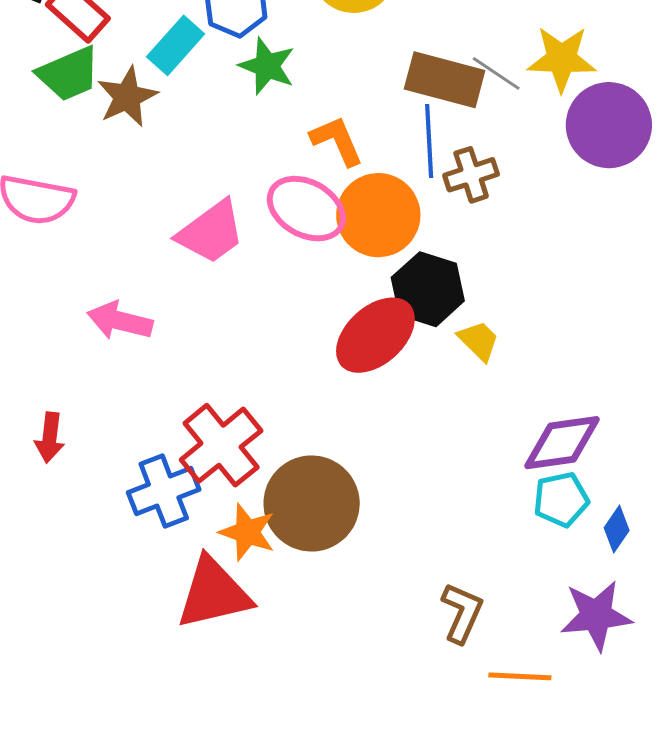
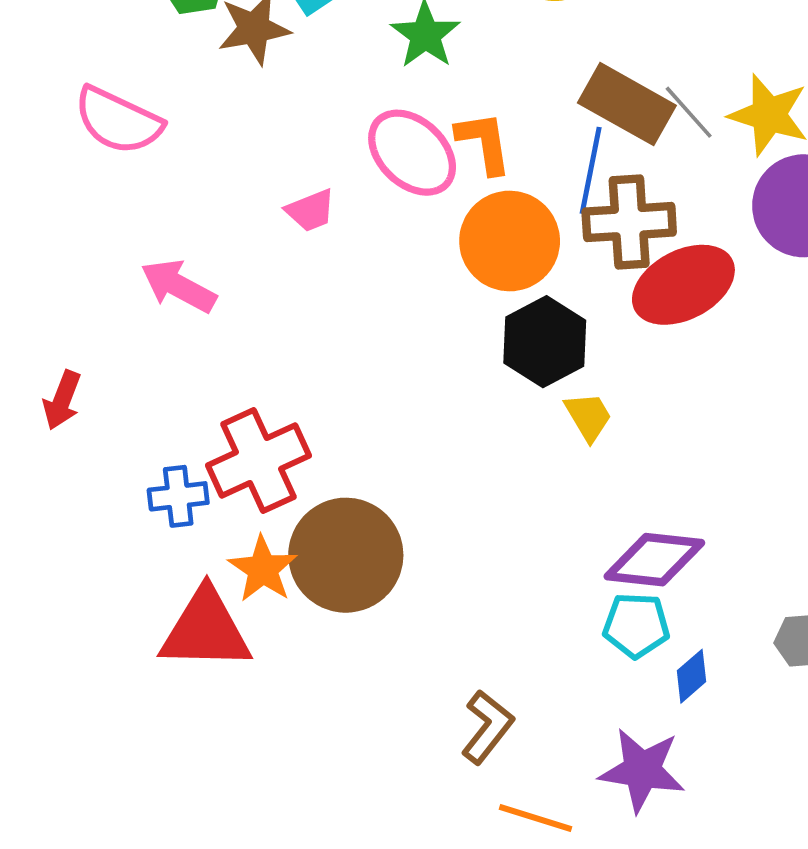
brown cross: (471, 175) -> (629, 222), size x1.4
pink ellipse: (306, 209) -> (412, 153), moved
pink trapezoid: (211, 232) -> (310, 211), size x0.6
red ellipse: (375, 335) -> (683, 285), moved
blue cross: (164, 491) -> (178, 496), size x0.7

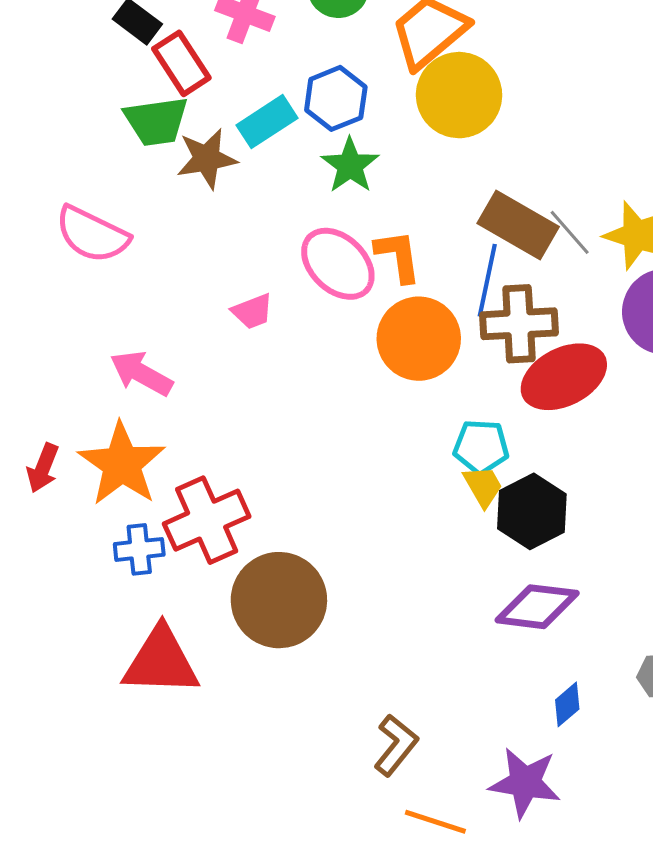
black hexagon: (545, 342) -> (532, 511), moved
orange star: (263, 569) -> (122, 464), moved, size x1.5
cyan pentagon: (636, 625) -> (481, 447), moved

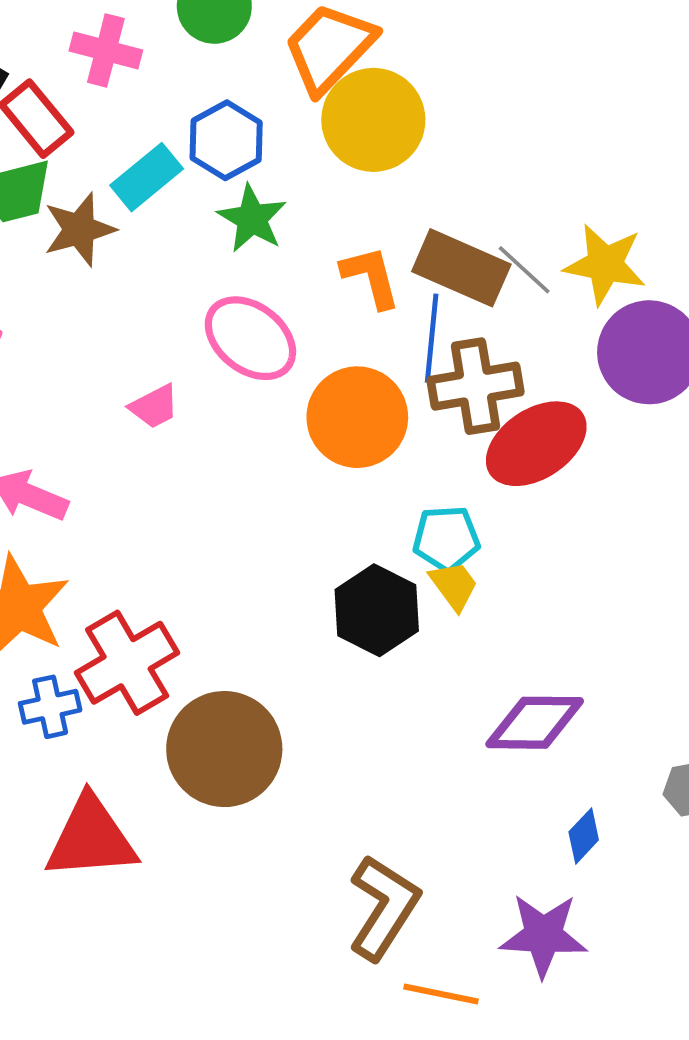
orange L-shape: (398, 256) -> (371, 277), moved
black hexagon: (532, 511) -> (377, 610), moved
brown L-shape: (396, 745) -> (384, 907), size x1.4

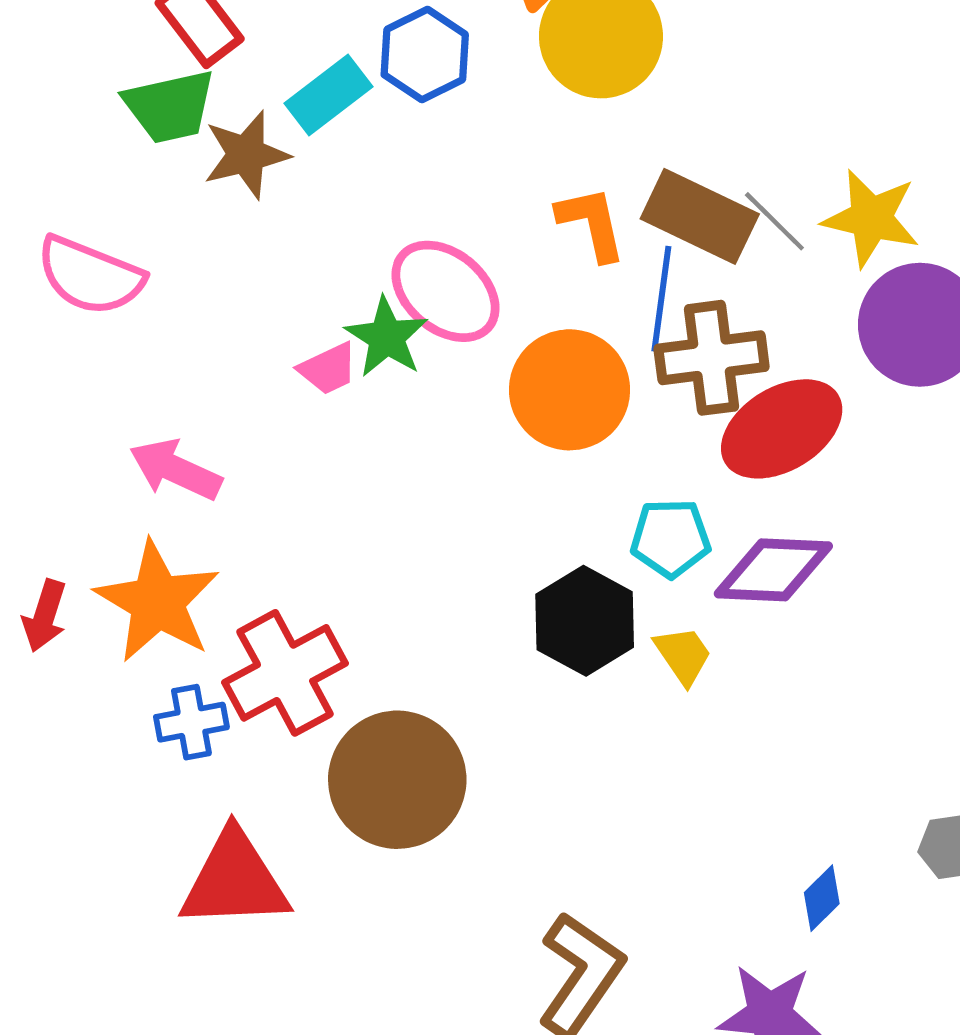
green star: (252, 219) -> (387, 337), moved
yellow trapezoid: (454, 586) -> (683, 655), moved
purple diamond: (535, 723) -> (773, 570), moved

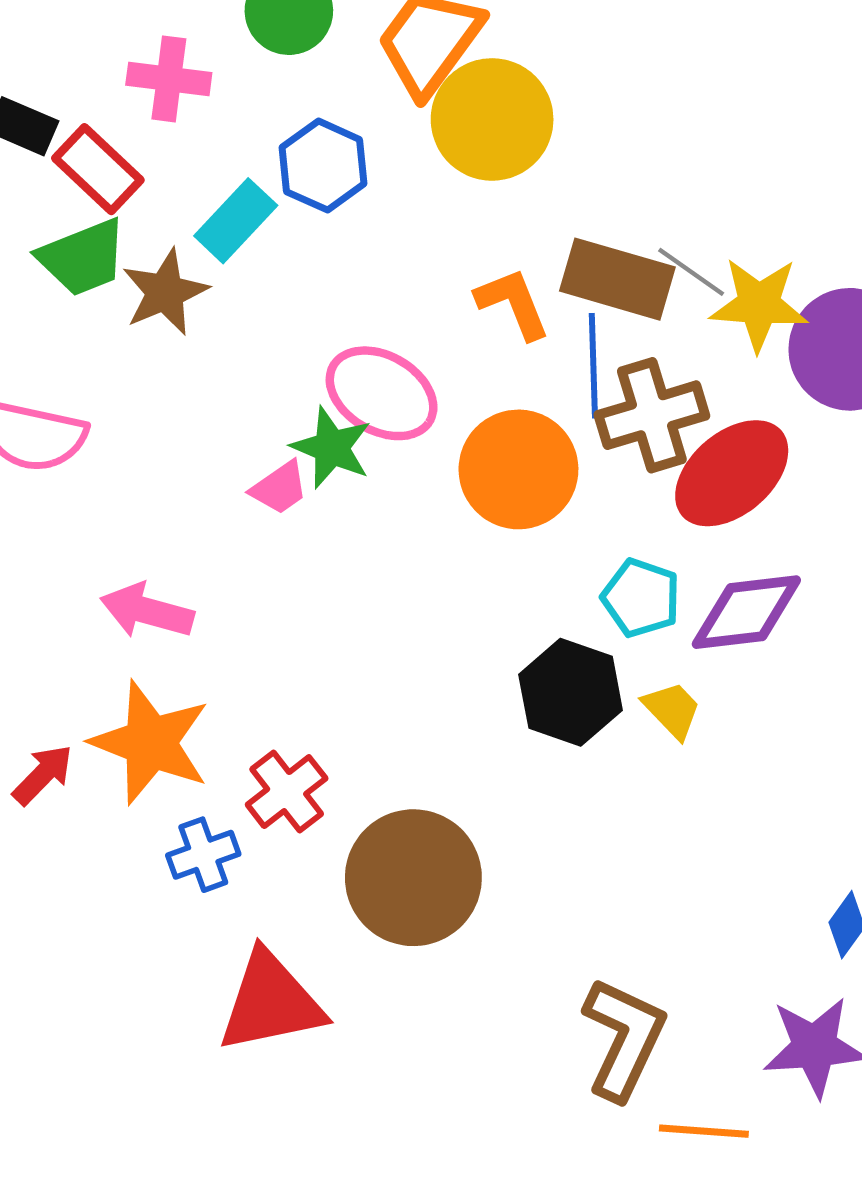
yellow star: (871, 218) -> (759, 304), moved
cyan pentagon: (671, 538) -> (641, 598), turned 30
red arrow: (45, 616) -> (43, 775), turned -144
red cross: (285, 673) -> (287, 792), size x0.7

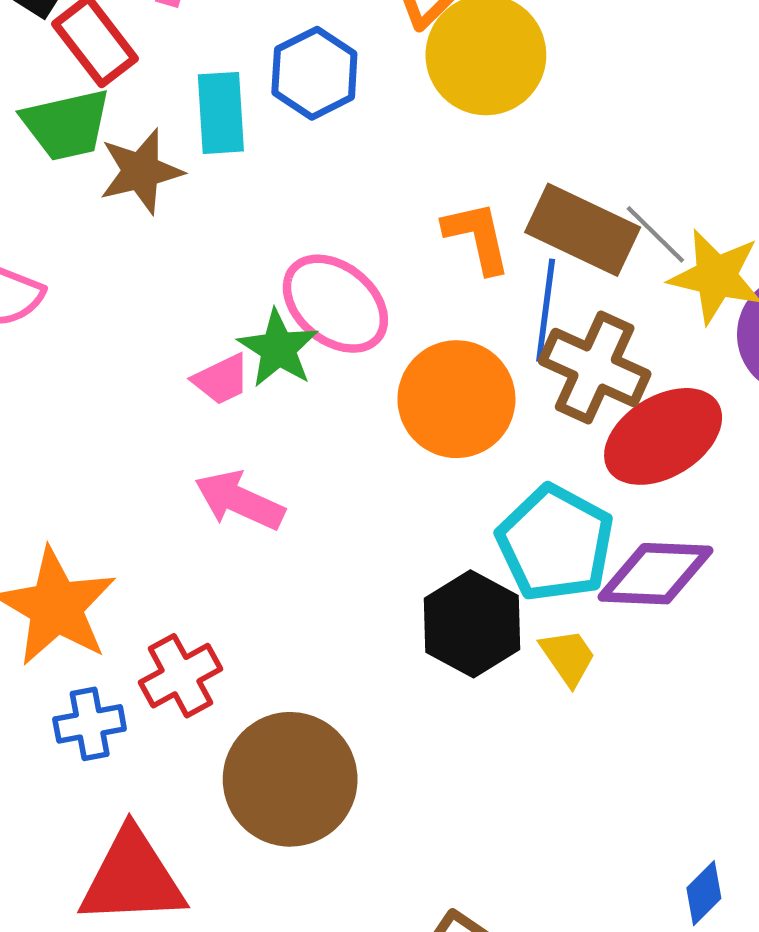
cyan rectangle: (236, 221) -> (221, 113), turned -56
brown cross: (652, 415) -> (595, 367), turned 32
cyan pentagon: (641, 598) -> (555, 543), size x1.5
pink arrow: (147, 611) -> (239, 500), moved

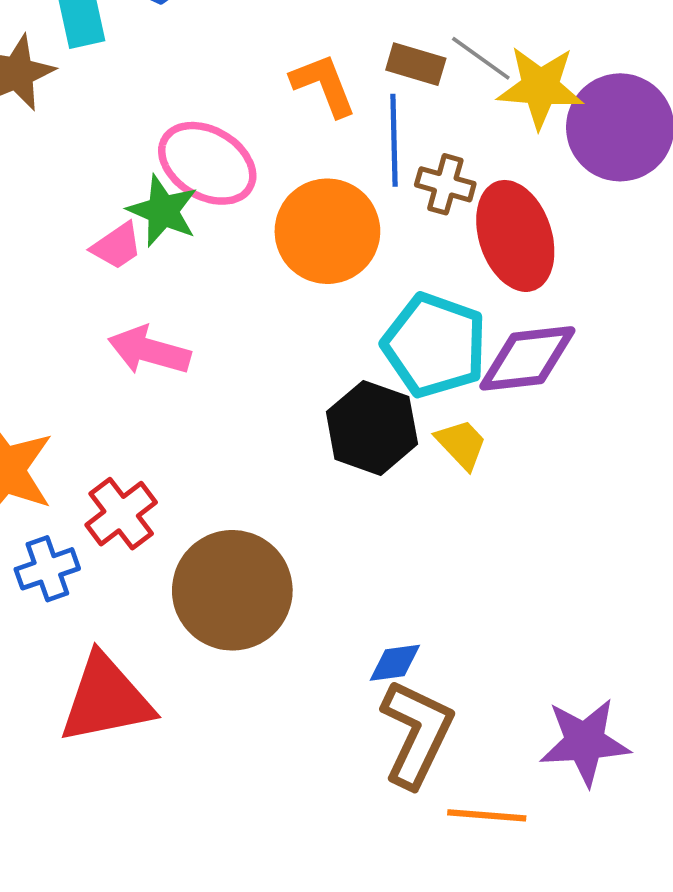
brown rectangle: (583, 230) -> (416, 64), size x0.6
brown cross: (595, 367) -> (445, 184), size x0.6
red ellipse: (663, 436) -> (515, 236), turned -68
blue diamond: (704, 893) -> (395, 663), moved, turned 46

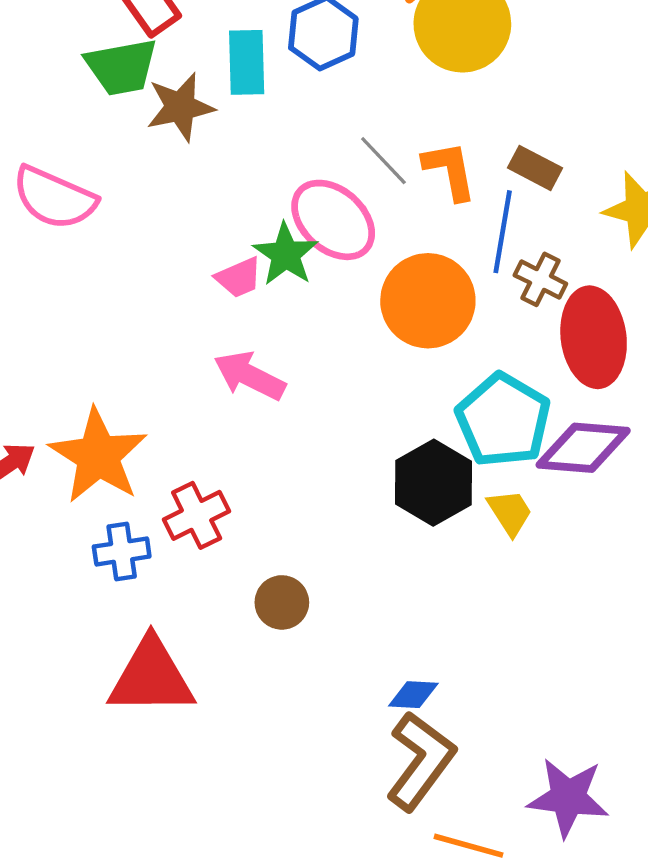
gray line: (481, 58) -> (383, 161), moved
brown circle: (232, 590) -> (282, 602), size x0.5

